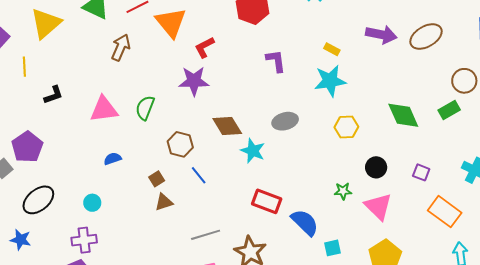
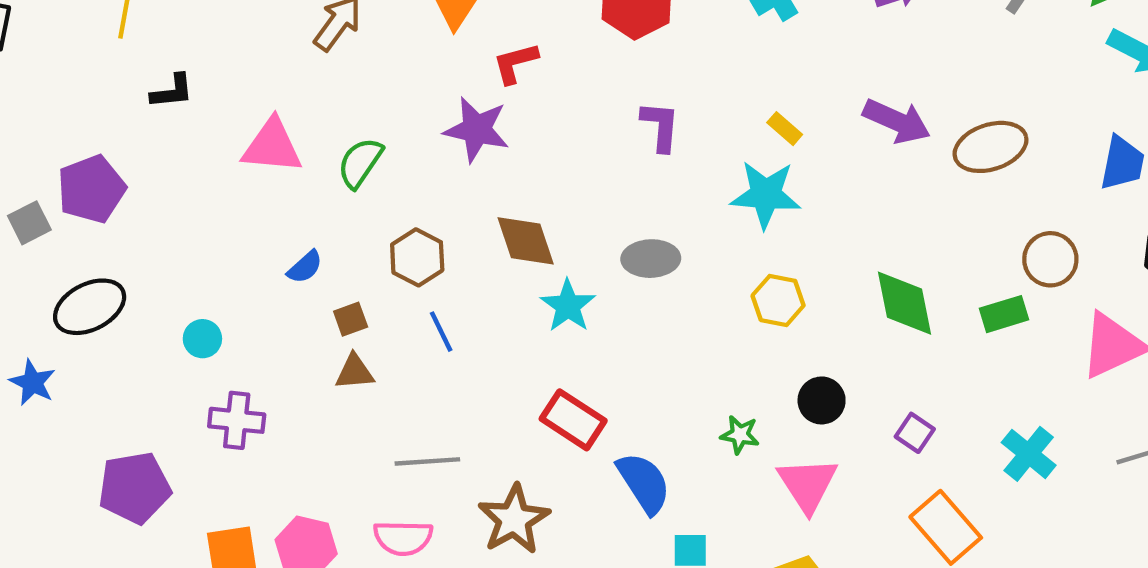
blue semicircle: (113, 159) -> (305, 267), moved, turned 144
purple cross: (84, 240) -> (237, 420), moved

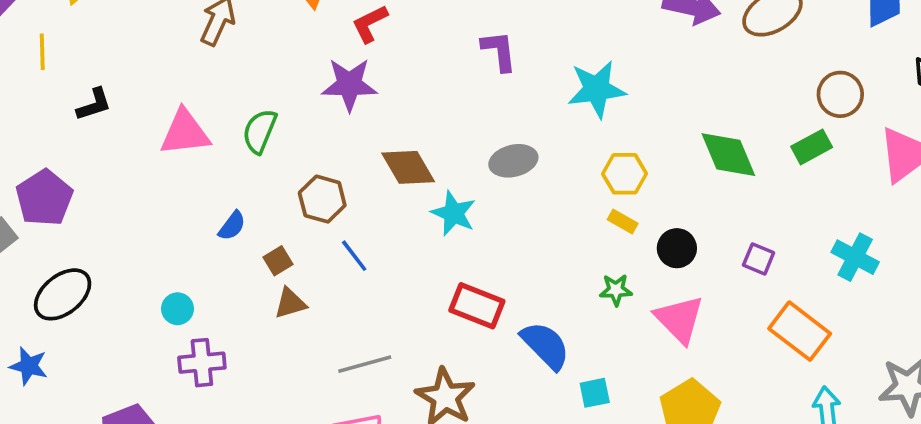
yellow rectangle: (785, 129) -> (623, 221), moved
cyan circle: (202, 339) -> (178, 309), moved

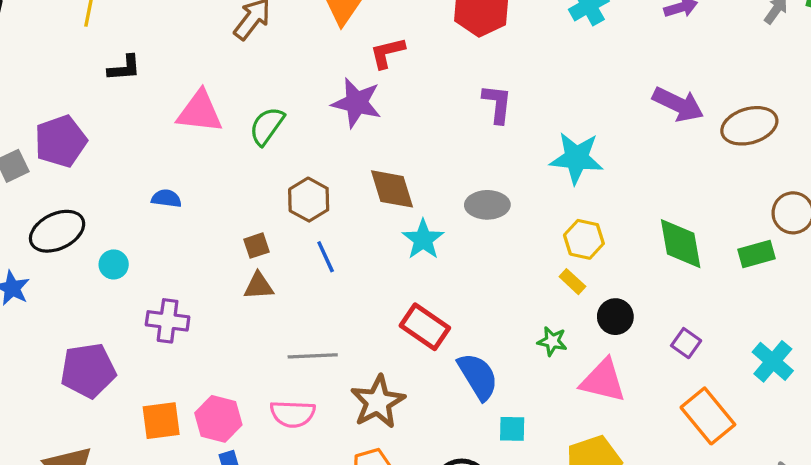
blue semicircle: (232, 226) -> (166, 198), moved, turned -132
cyan circle: (178, 309) -> (114, 264), moved
pink triangle: (679, 319) -> (603, 381), turned -45

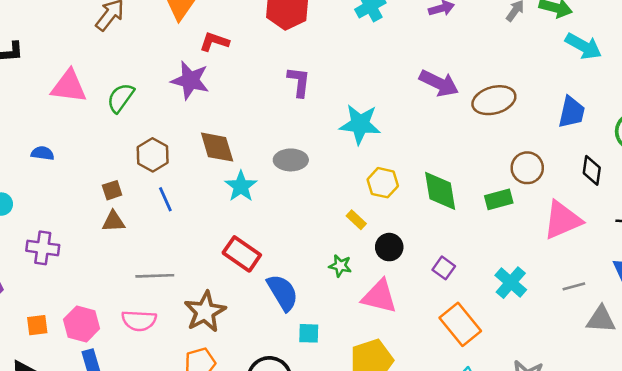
red L-shape: (387, 53) -> (214, 42), turned 32
yellow hexagon: (584, 239) -> (383, 183), moved
orange square: (161, 421) -> (37, 325), size x0.7

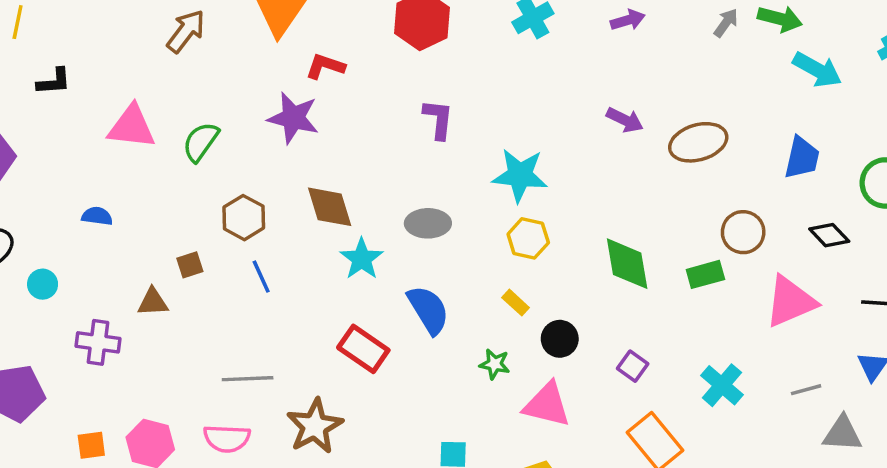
purple arrow: (439, 83) -> (625, 120), size x0.7
black diamond: (592, 170) -> (829, 235), turned -52
yellow hexagon: (383, 183) -> (528, 238), moved
brown triangle: (113, 221) -> (153, 302), moved
blue semicircle: (283, 293) -> (428, 310), moved

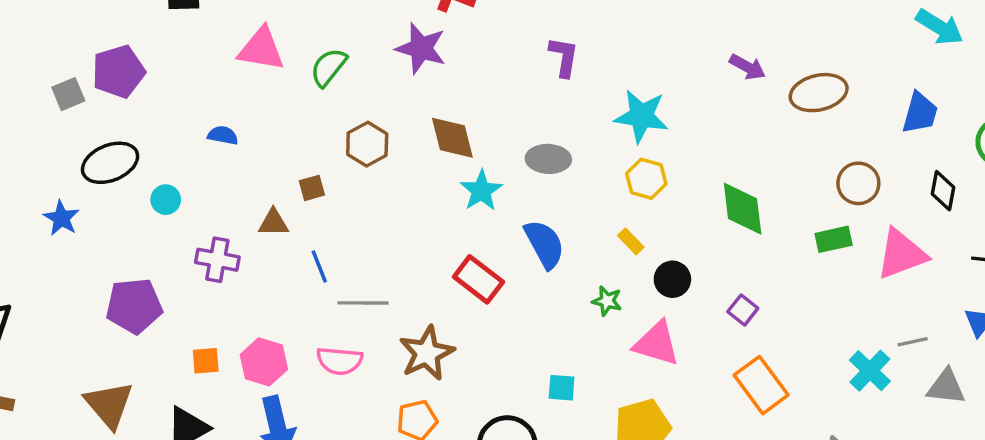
black diamond: (829, 235) -> (943, 191), turned 51
green rectangle: (705, 274) -> (834, 239), moved
blue line: (261, 277) -> (319, 266), moved
cyan cross: (722, 385) -> (870, 371), moved

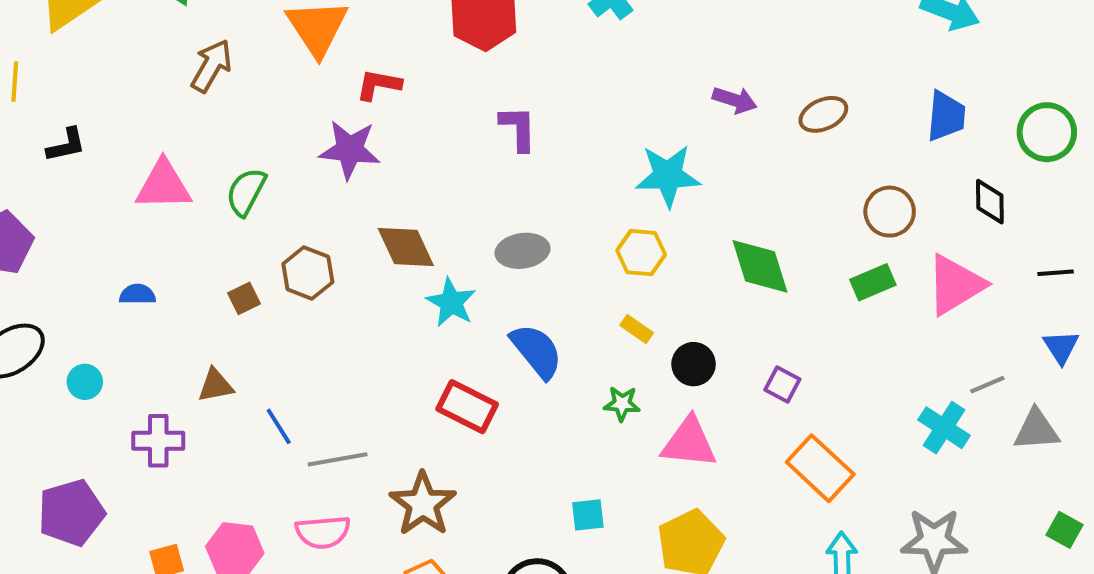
brown ellipse: (819, 93) -> (823, 114), size x0.7
cyan star: (641, 116) -> (668, 176), moved
brown square: (312, 188) -> (244, 298), moved

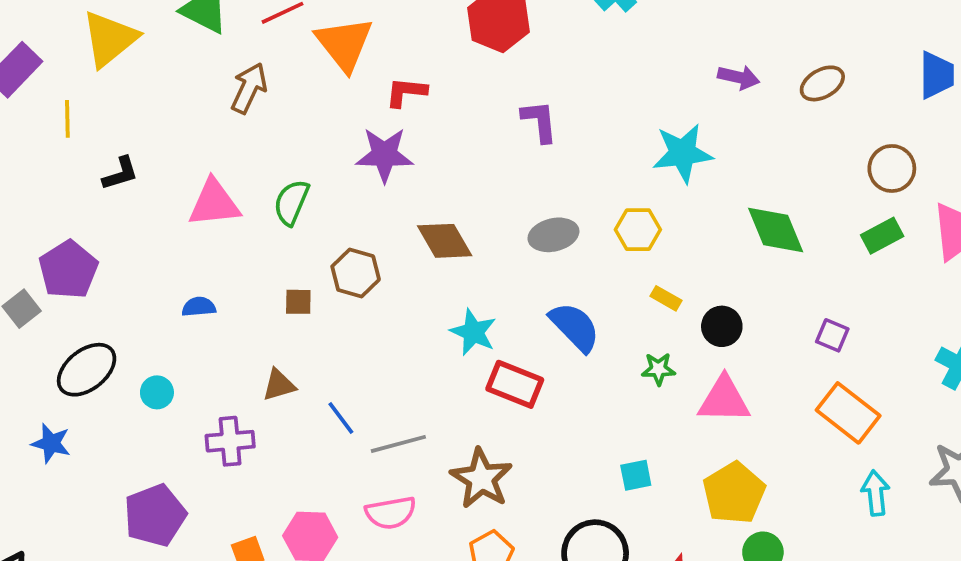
yellow hexagon: (641, 253) -> (638, 230), moved
brown square: (244, 298) -> (298, 302), turned 32
cyan star: (451, 302) -> (473, 332), moved
purple square: (782, 385) -> (832, 335), moved

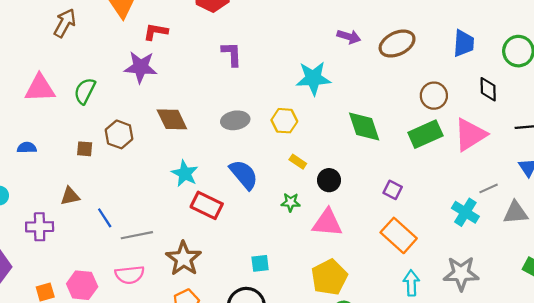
brown ellipse: (822, 83) -> (397, 44), size x1.4
green rectangle: (882, 236) -> (425, 134), size x1.4
cyan square: (636, 475) -> (260, 263), moved

